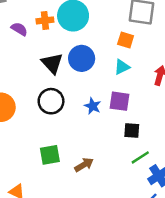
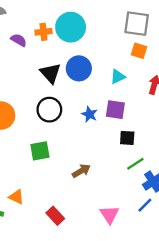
orange square: (126, 40) -> (139, 51), moved
green square: (50, 155) -> (40, 151), moved

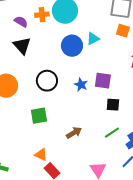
black triangle: (51, 73) -> (22, 46), moved
cyan triangle: (118, 77) -> (93, 39), moved
green line: (135, 164) -> (112, 133), moved
orange triangle: (16, 197) -> (41, 155), moved

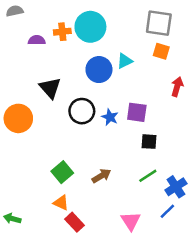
purple semicircle: (21, 22) -> (37, 40), turned -32
black triangle: (22, 46) -> (50, 88), moved
black circle: (47, 81) -> (82, 111), moved
green square: (39, 116) -> (62, 172), moved, turned -30

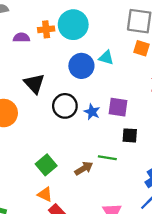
cyan triangle: (125, 61) -> (106, 58), turned 42
green line: (148, 176) -> (107, 158), moved, turned 42

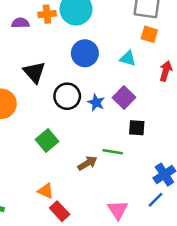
cyan triangle: (106, 58) -> (128, 58), moved
purple square: (118, 107) -> (124, 97), turned 36
green square: (46, 165) -> (47, 140), moved

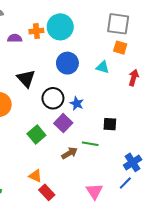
purple square: (124, 97) -> (63, 123), moved

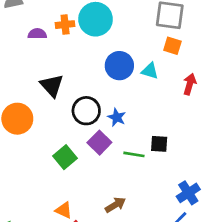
blue circle: (67, 63) -> (119, 66), moved
green line: (90, 144) -> (134, 154), moved
brown arrow: (70, 153) -> (115, 205), moved

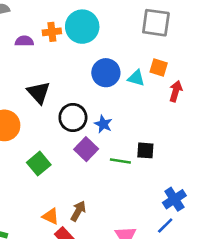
orange square: (172, 46) -> (159, 67), moved
green square: (65, 157) -> (39, 164), moved
brown arrow: (115, 205) -> (78, 211), moved, turned -30

